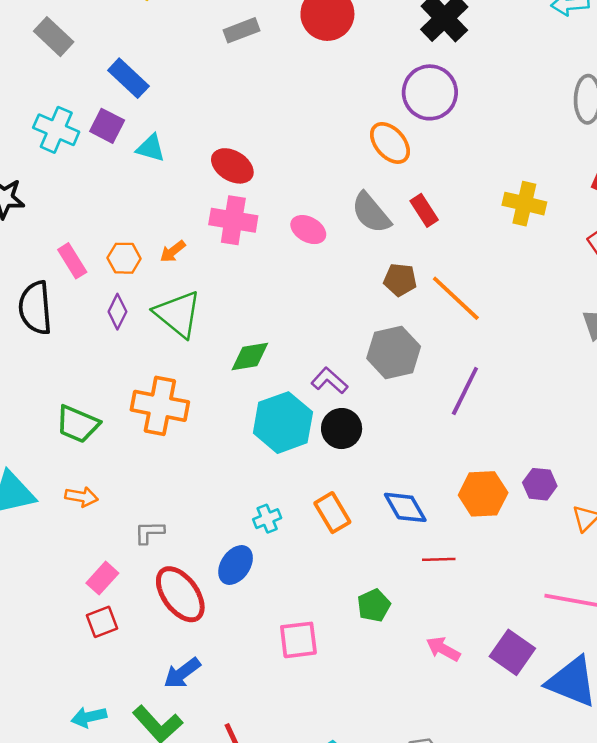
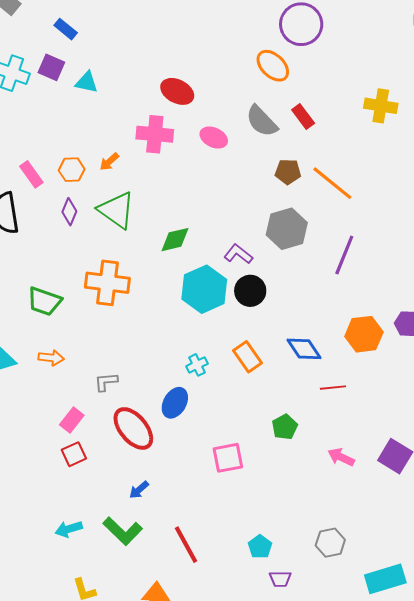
blue rectangle: (128, 78) -> (66, 29), size x0.7
red ellipse: (232, 166) -> (177, 91), moved
blue arrow: (182, 673) -> (139, 490), size x0.7

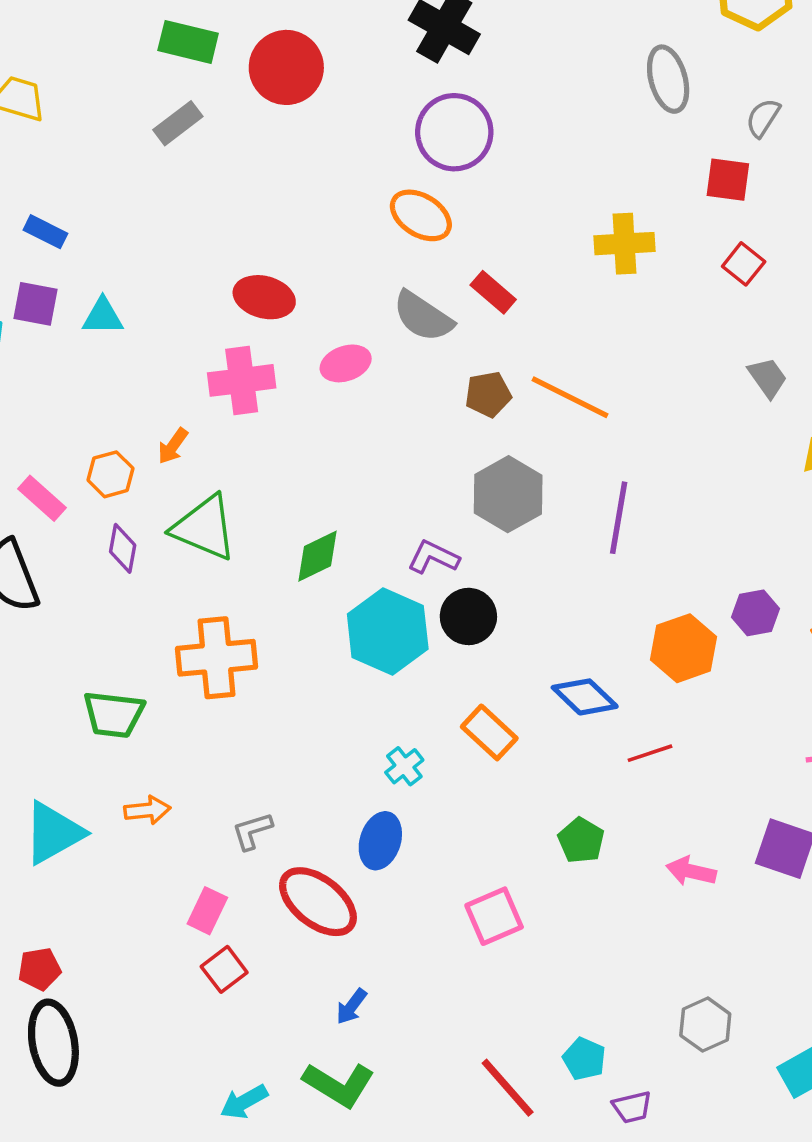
pink ellipse: (214, 138) -> (346, 363), turned -32
red line: (186, 545) -> (508, 1088), moved

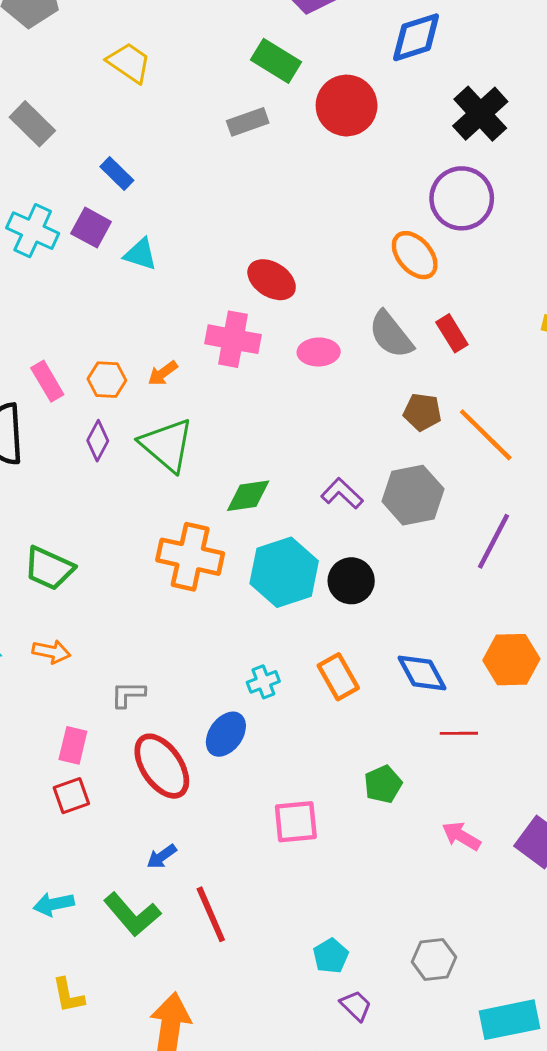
purple L-shape: (433, 557) -> (342, 493), moved
orange cross: (217, 658) -> (190, 557), moved
pink rectangle: (207, 911) -> (73, 745), turned -30
red line: (508, 1088) -> (211, 914), moved
purple trapezoid: (632, 1107) -> (356, 1006), turned -140

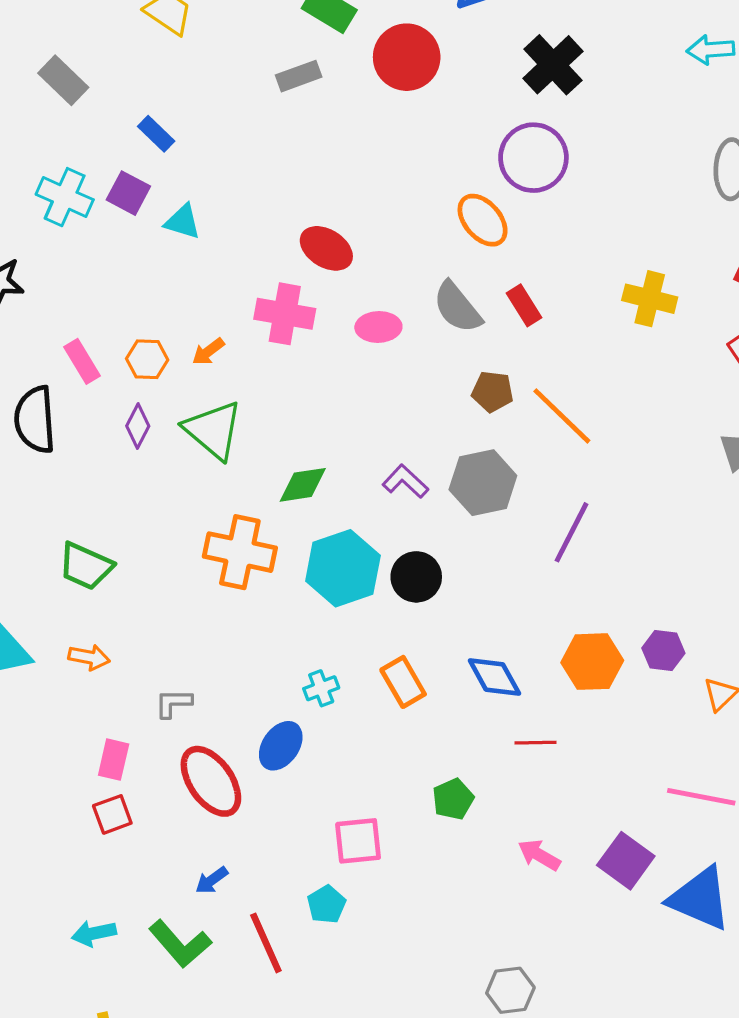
cyan pentagon: (331, 956) -> (326, 904), moved

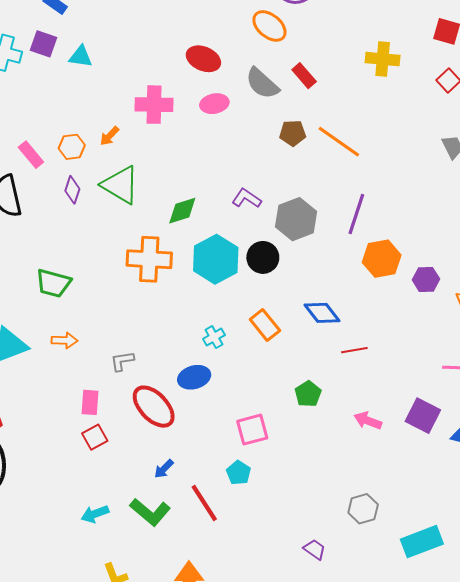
red ellipse: (326, 248) -> (203, 59), moved
gray hexagon: (483, 483) -> (296, 219), moved
orange hexagon: (592, 662) -> (382, 259), moved
blue ellipse: (281, 746) -> (194, 377), turned 48

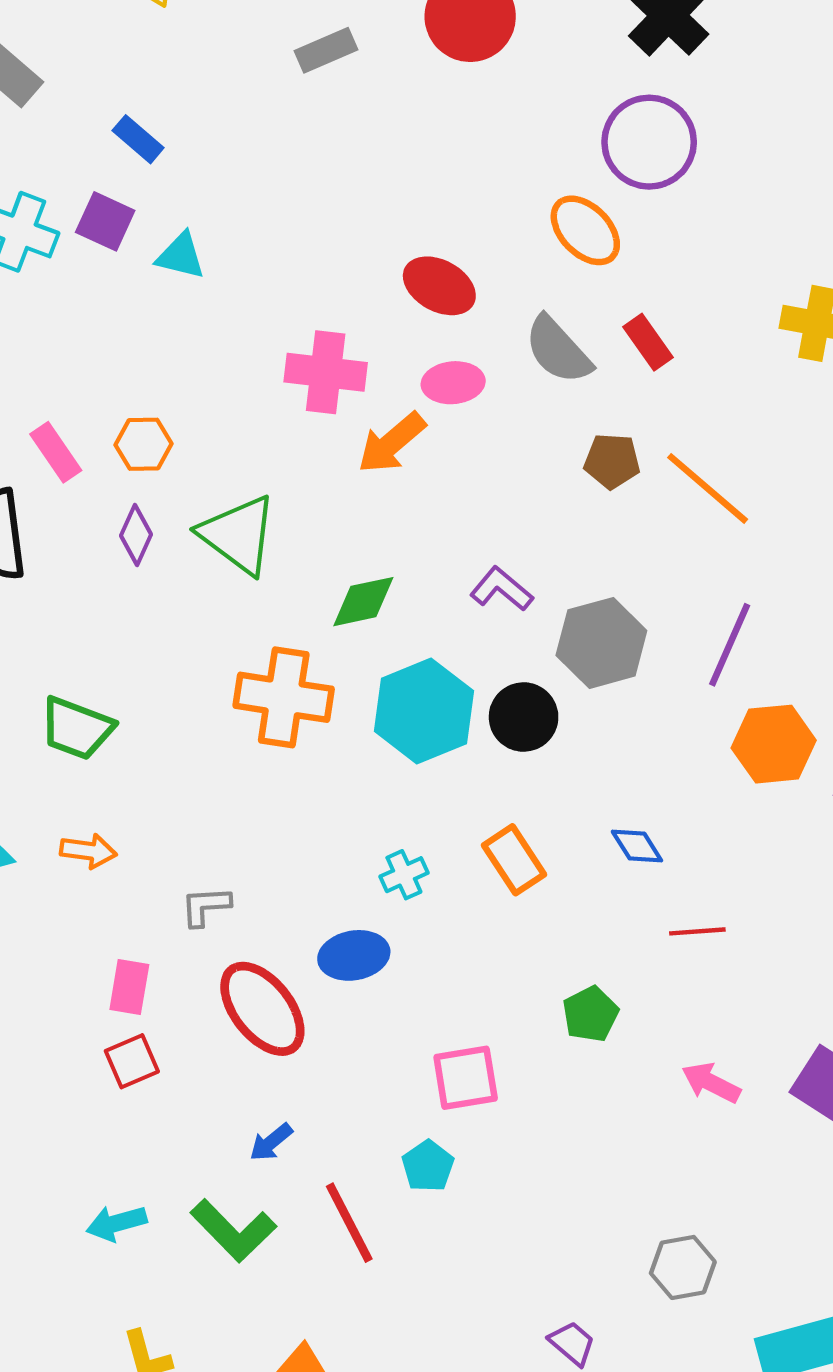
orange arrow: (109, 136) -> (392, 443), moved, size x1.6
blue diamond: (322, 313) -> (637, 846), size x0.7

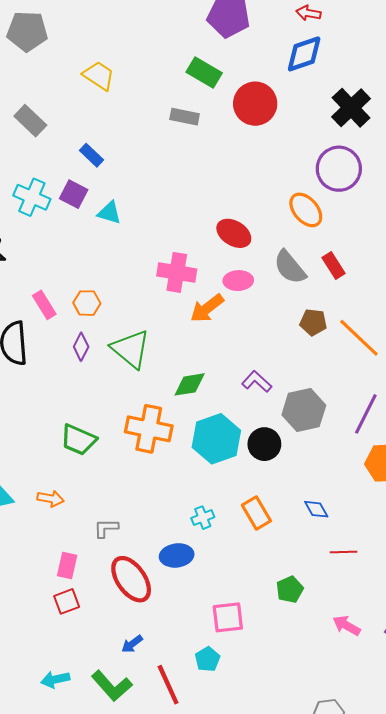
gray rectangle: (326, 50) -> (185, 117), turned 32
green trapezoid: (77, 728) -> (78, 440), moved

